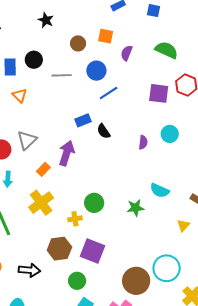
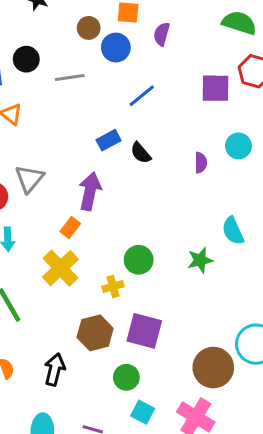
green semicircle: (166, 50) -> (239, 23), moved
blue circle: (96, 71) -> (116, 47), moved
orange rectangle: (43, 169) -> (70, 227), moved
cyan semicircle: (160, 191) -> (233, 231), turned 48
black arrow: (29, 270) -> (55, 370), turned -75

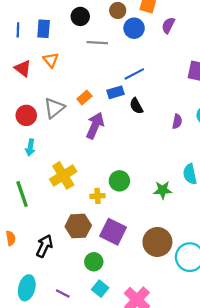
black circle: (26, 59) -> (80, 16), moved
blue line: (142, 96) -> (134, 74), moved
orange rectangle: (70, 227) -> (84, 97), moved
brown circle: (213, 368) -> (157, 242), moved

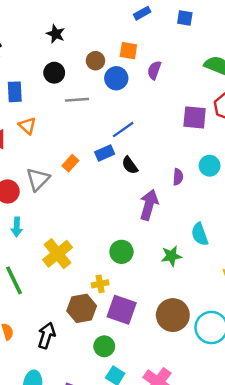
purple arrow: (95, 126) -> (149, 205), moved
yellow cross: (98, 196) -> (100, 284), moved

